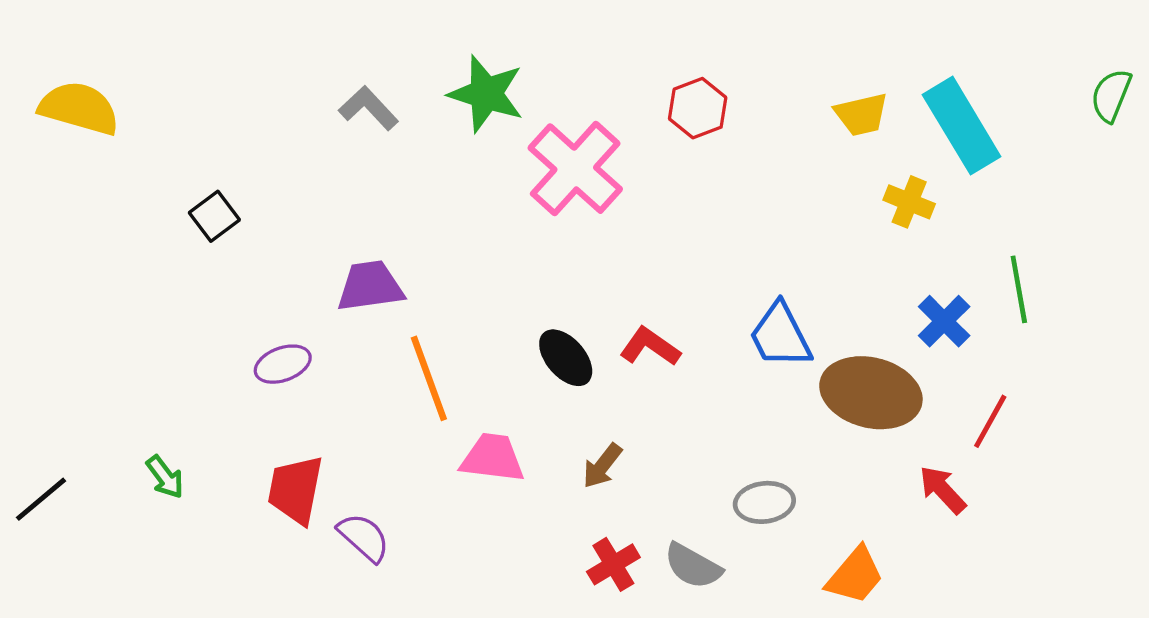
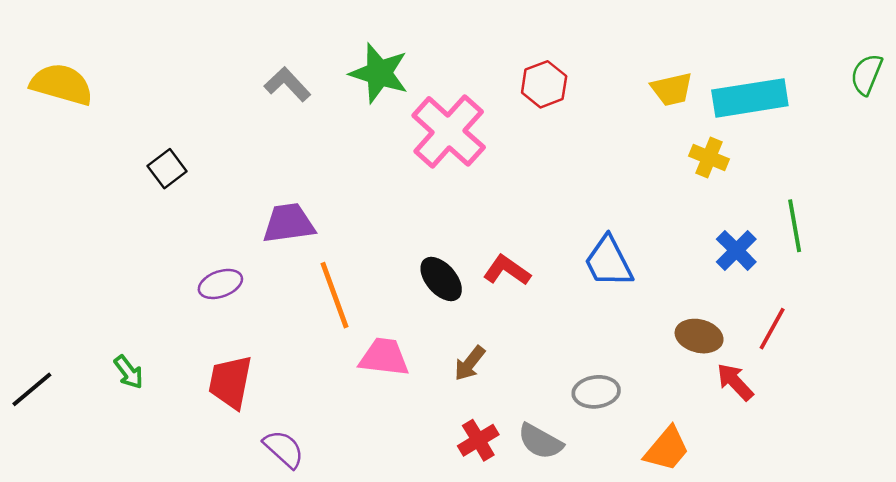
cyan rectangle: (962, 126) -> (750, 98), turned -68
brown ellipse: (871, 393) -> (699, 336), moved, size x0.6
purple semicircle: (364, 537) -> (284, 449), moved

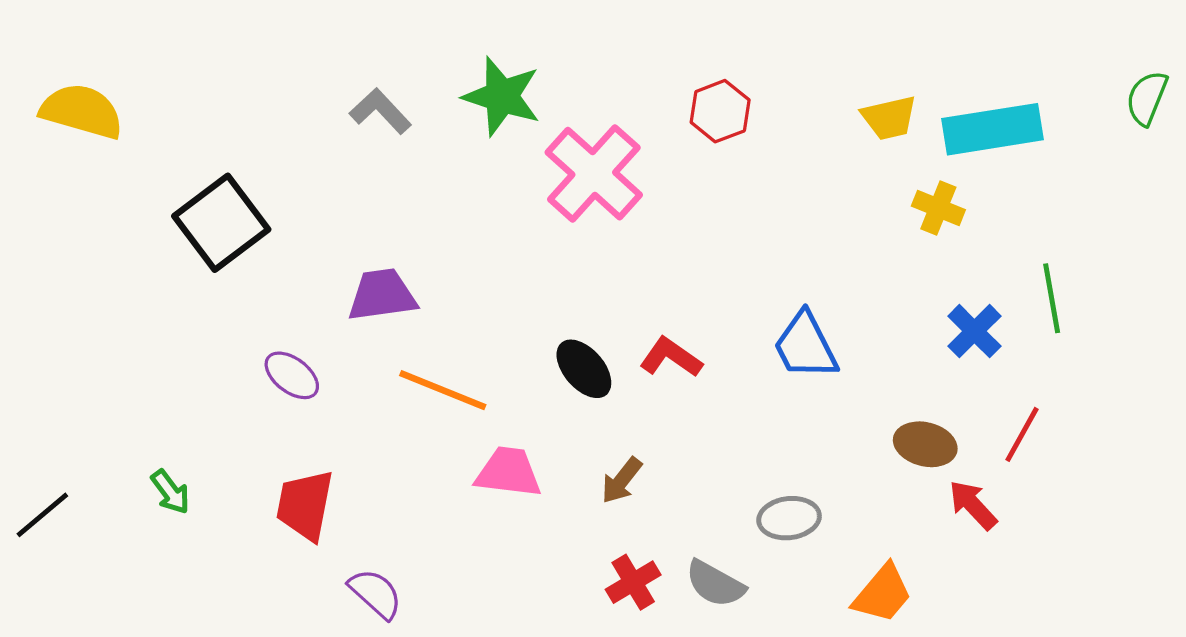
black square: (167, 169) -> (221, 223), size x1.8
purple ellipse: (220, 284) -> (292, 375), turned 57
orange line: (334, 295) -> (443, 390), turned -48

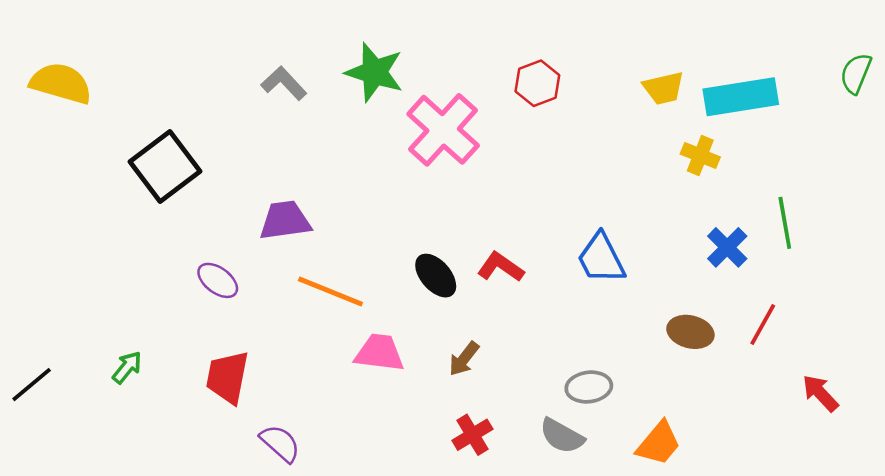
green arrow: (170, 492) -> (127, 367), turned -104
red arrow: (973, 505) -> (820, 393), moved
gray semicircle: (715, 584) -> (562, 436), moved

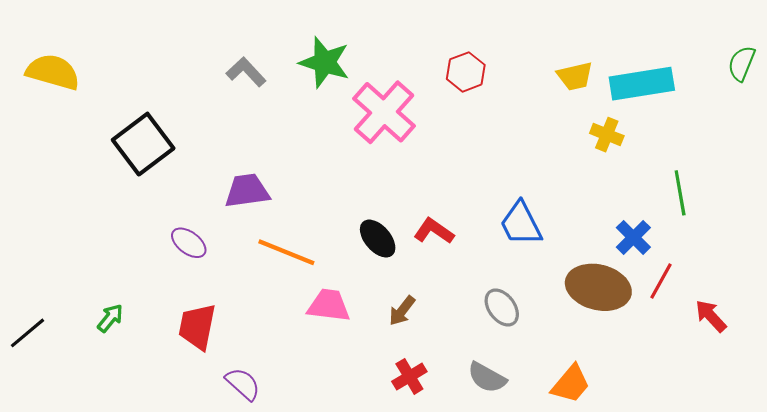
blue cross: (727, 247) -> (633, 237), moved
brown ellipse: (690, 332) -> (598, 287), size x1.6
gray ellipse: (589, 387) -> (502, 307), moved, turned 60
red arrow: (820, 393) -> (711, 316), moved

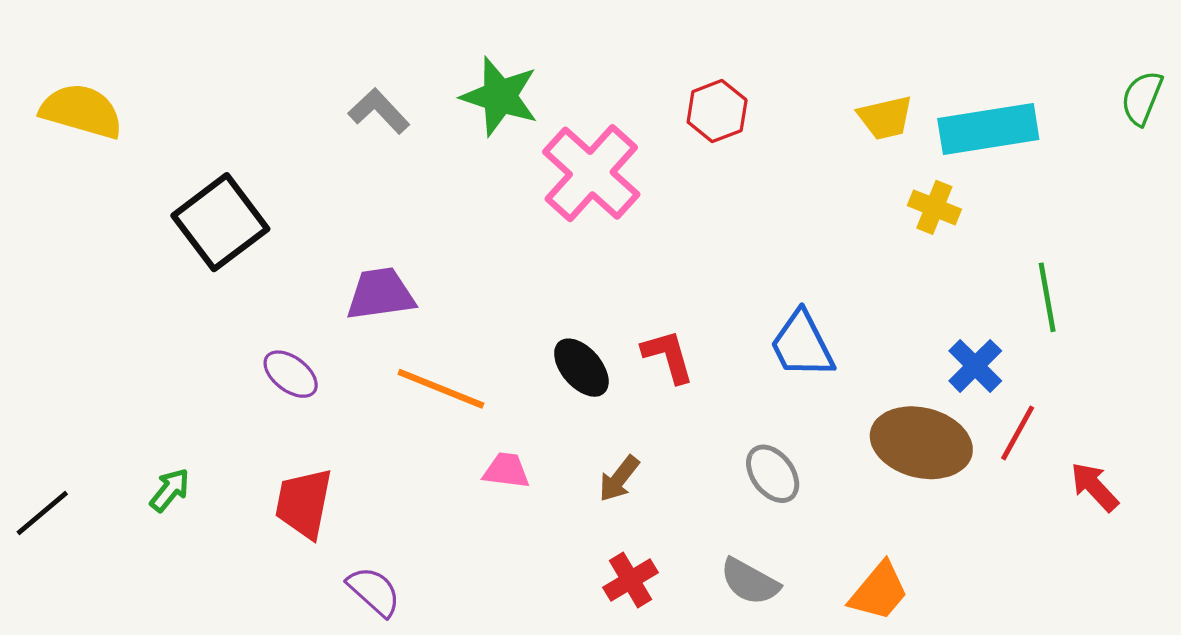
red L-shape: (434, 231) -> (668, 356), turned 39
pink trapezoid: (329, 305) -> (506, 471), size x0.7

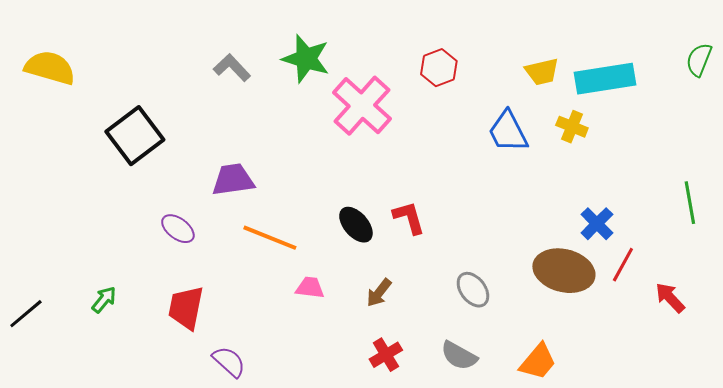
green line: (1047, 297) -> (690, 203), moved
blue trapezoid: (802, 345) -> (508, 132), moved

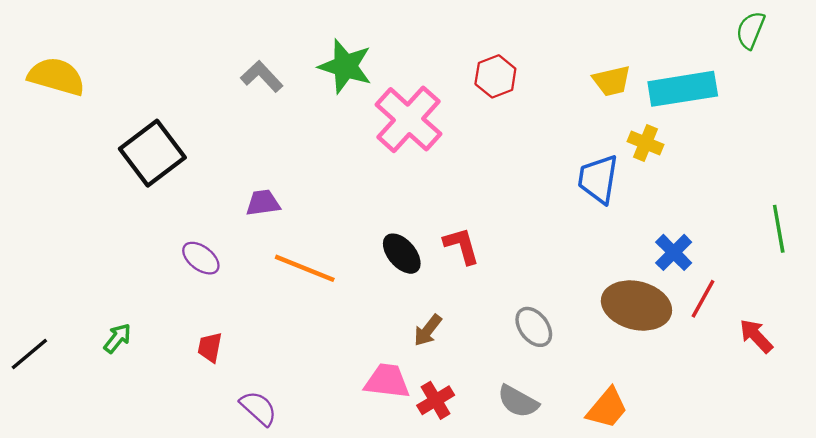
green semicircle: (699, 60) -> (750, 30), moved
blue trapezoid: (508, 132) -> (598, 179), moved, turned 36
purple trapezoid: (233, 180) -> (263, 203), size x0.7
pink trapezoid: (310, 288) -> (387, 381), moved, size x1.4
red trapezoid: (186, 308) -> (210, 347), size x0.6

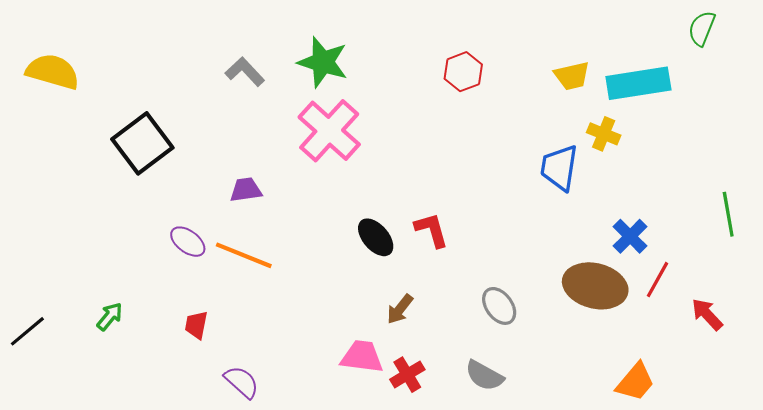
pink cross: (409, 119) -> (329, 131), moved
orange line: (305, 268) -> (244, 255), moved
orange trapezoid: (607, 408) -> (635, 382), moved

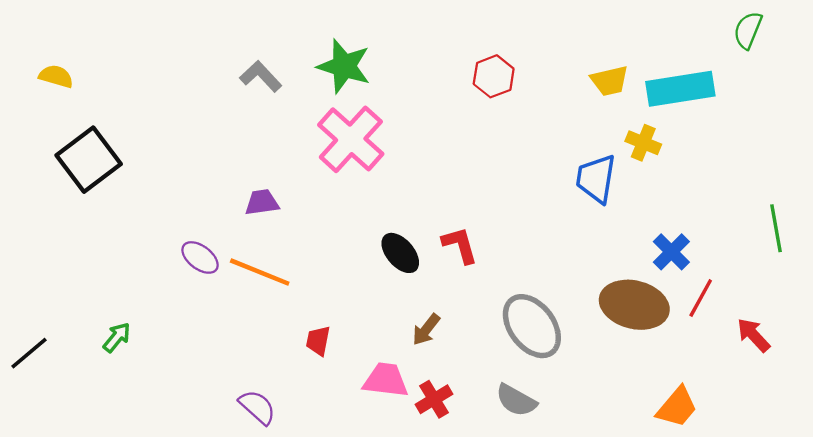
yellow semicircle: (53, 72) -> (56, 76), size x0.6
black square: (142, 143) -> (89, 160), moved
gray ellipse: (499, 306) -> (532, 326), size x1.6
red trapezoid: (196, 325) -> (318, 341), moved

